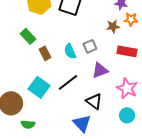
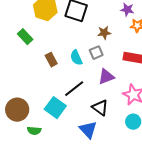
brown star: (113, 26) -> (104, 33), moved
green rectangle: (28, 36) -> (25, 37), moved
cyan square: (39, 87) -> (55, 108), moved

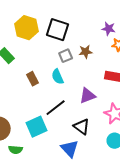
gray square: (96, 53) -> (66, 56), moved
cyan square: (55, 108) -> (37, 127), turned 30

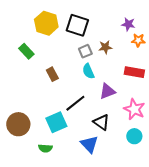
cyan semicircle: (58, 77) -> (88, 71), moved
green semicircle: (16, 150) -> (45, 148), moved

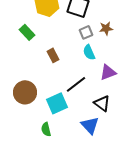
brown circle: (18, 124) -> (25, 92), moved
green semicircle: (45, 148) -> (46, 129), turned 72

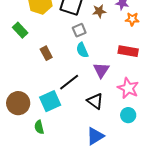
brown star: (106, 28) -> (99, 11), moved
purple triangle: (108, 72) -> (101, 70), turned -36
brown circle: (25, 92) -> (18, 103), moved
blue triangle: (90, 125) -> (95, 136), moved, turned 42

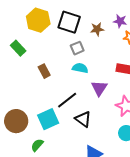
cyan semicircle: (82, 50) -> (80, 68), turned 126
black triangle: (95, 101) -> (83, 119), moved
green semicircle: (39, 127) -> (37, 145), turned 56

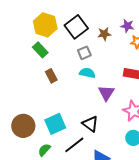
black square: (69, 22) -> (76, 27), turned 35
green rectangle: (18, 48) -> (40, 50), moved
black line: (67, 100) -> (74, 145), moved

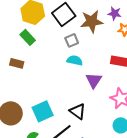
brown star: (104, 34) -> (92, 21), size x1.6
brown rectangle: (51, 76) -> (17, 63), moved, turned -48

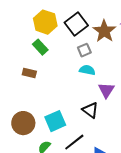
brown star: (92, 21) -> (104, 31), turned -30
black triangle: (78, 111) -> (90, 110), moved

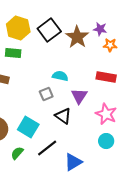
green rectangle: (40, 47) -> (13, 53), turned -42
gray square: (84, 50) -> (46, 94), moved
cyan square: (55, 121) -> (28, 127), turned -35

